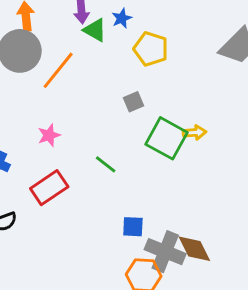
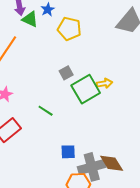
gray square: (134, 102) -> (66, 73), moved
green square: (167, 138) -> (86, 89), turned 36
gray cross: (165, 252) -> (92, 167), turned -32

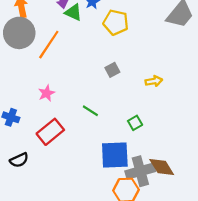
green square: (86, 89) -> (135, 123), moved, size x0.5
blue square: (68, 152) -> (115, 155), size x1.8

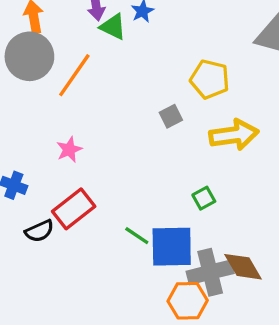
yellow pentagon: (116, 22) -> (210, 79), moved
yellow arrow: (154, 81) -> (234, 135), size x1.8
green line: (90, 111) -> (137, 236), moved
black semicircle: (19, 160) -> (39, 231), moved

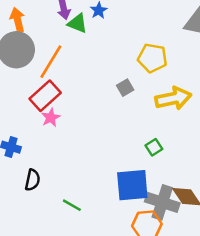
red rectangle: (74, 209) -> (45, 96), moved
black semicircle: (39, 231) -> (32, 180), turned -50
green line: (137, 236) -> (72, 205), moved
gray cross: (210, 272) -> (162, 202), turned 36

